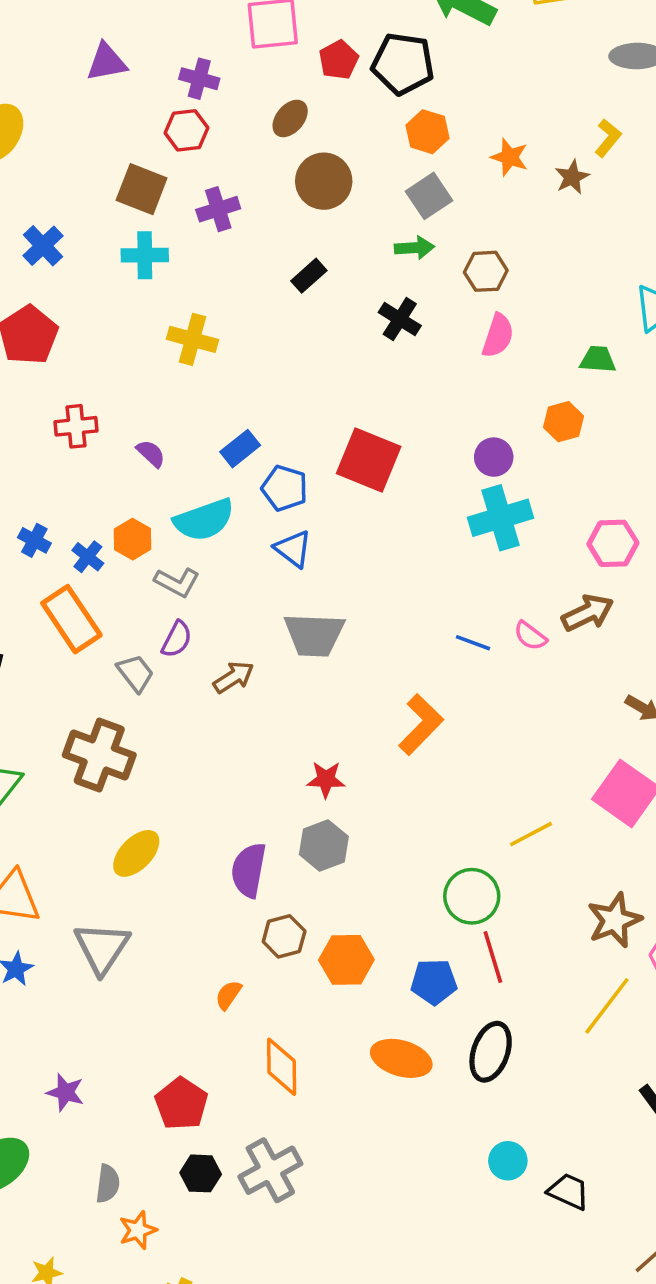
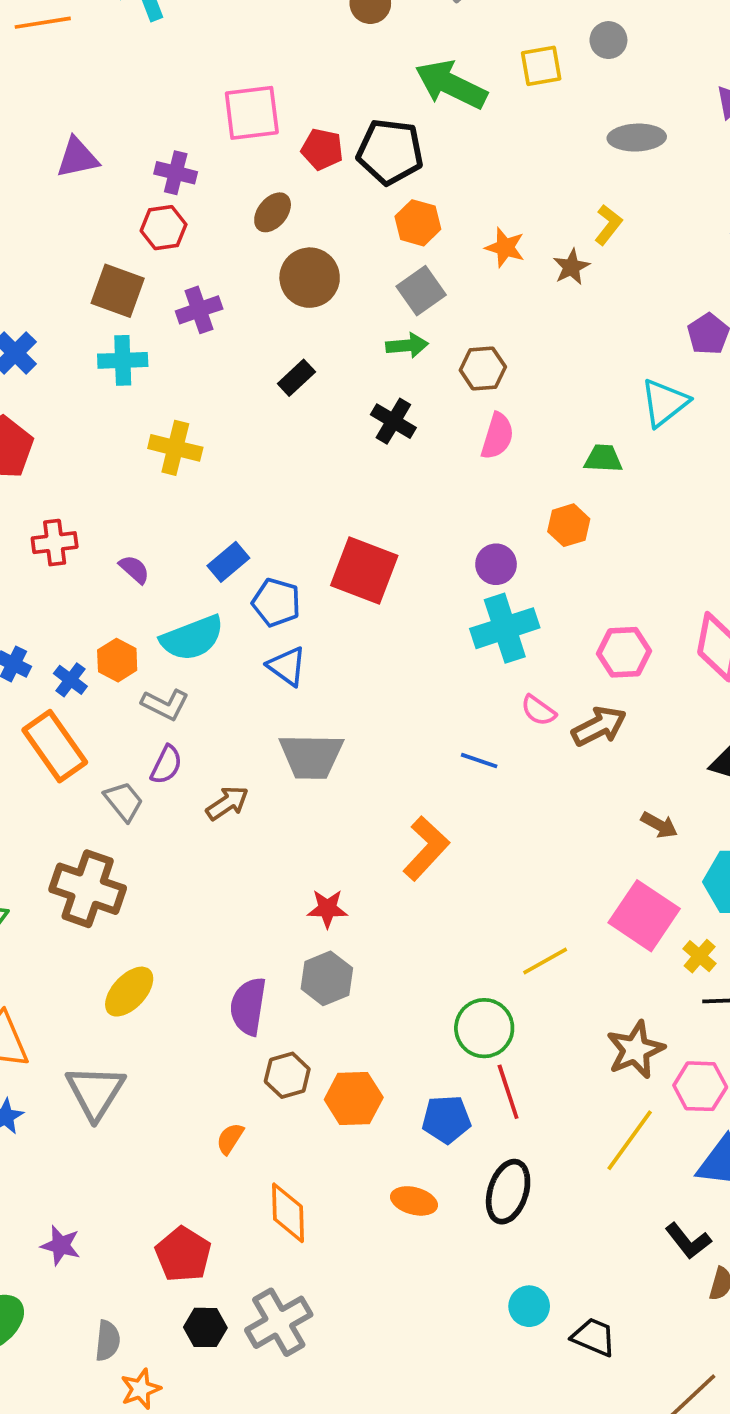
red pentagon: (339, 60) -> (322, 149), turned -30
pink semicircle: (530, 636) -> (538, 710), moved
orange ellipse: (401, 1058) -> (414, 1201), size x0.7

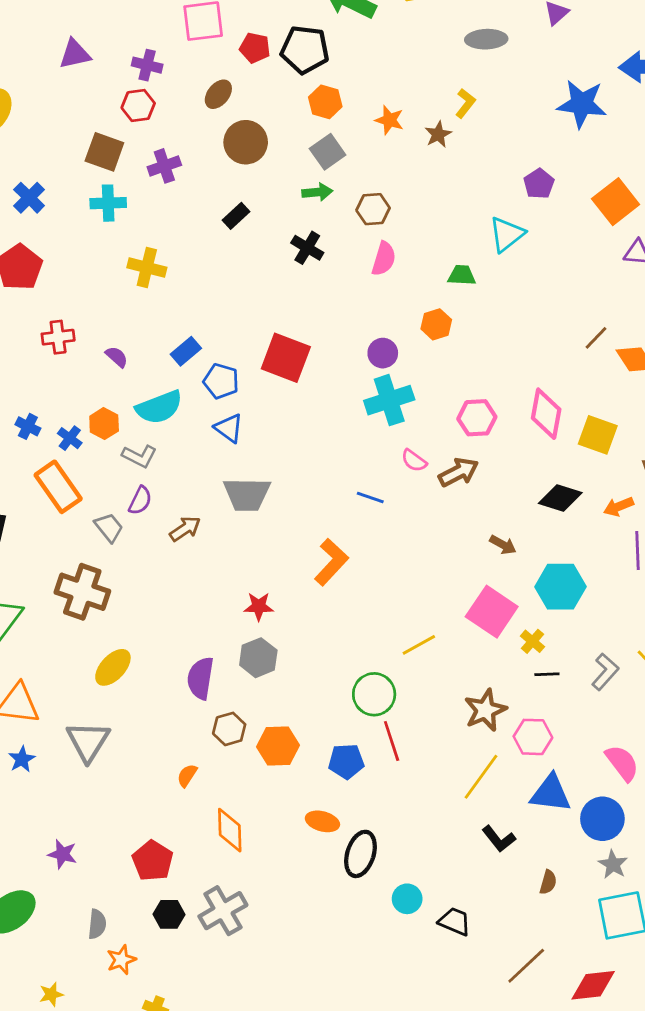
black ellipse: (508, 1192) -> (360, 854), moved
black L-shape: (688, 1241) -> (499, 839), moved

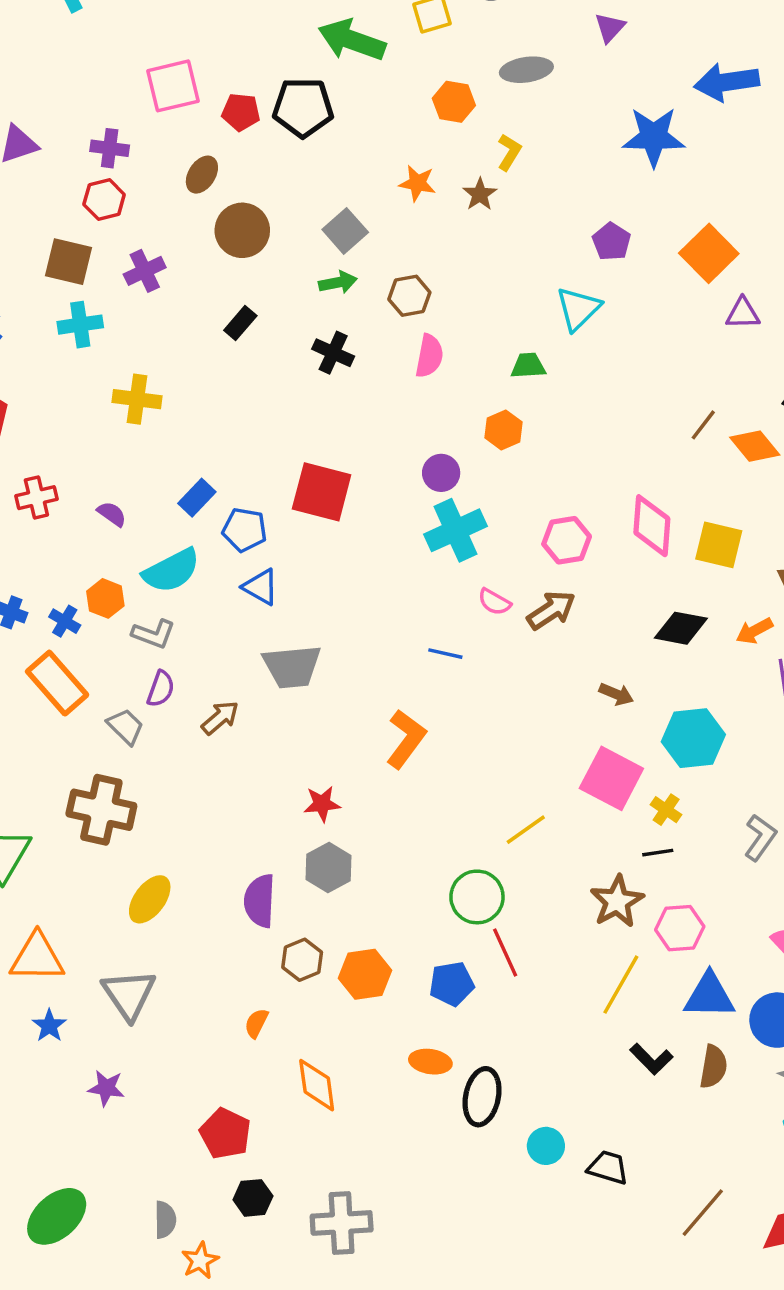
orange hexagon: (325, 102) -> (454, 102), moved
black line: (547, 674) -> (658, 853), moved
purple star: (62, 854) -> (106, 1088), moved
brown semicircle: (548, 882) -> (713, 1067), moved, size x1.4
gray cross: (223, 911) -> (342, 1223), moved, turned 33

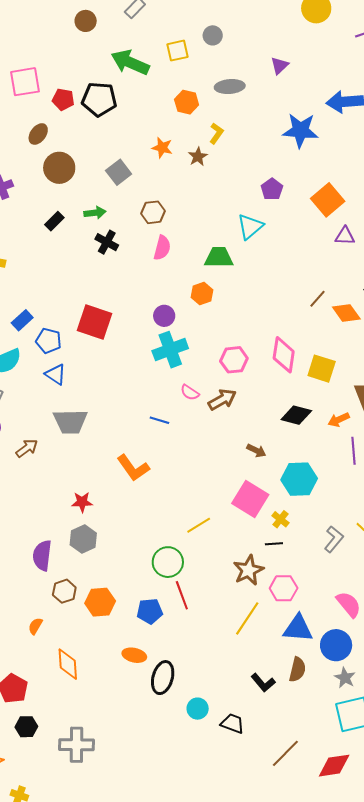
green arrow: (338, 282) -> (95, 213), moved
green trapezoid: (528, 366) -> (219, 257), size x1.4
orange L-shape: (406, 739) -> (133, 468), turned 104
black L-shape: (651, 1059) -> (263, 683), moved

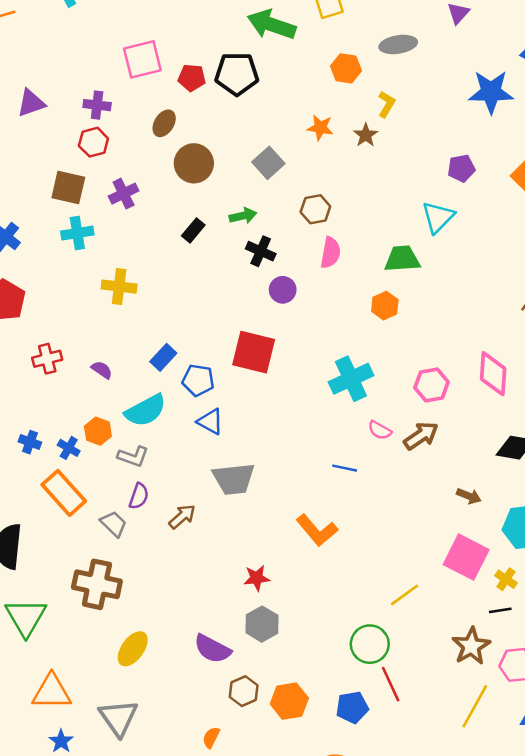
purple pentagon: (272, 189) -> (461, 168), turned 30
purple circle: (164, 316) -> (283, 290), moved
purple semicircle: (42, 555) -> (212, 649), turned -64

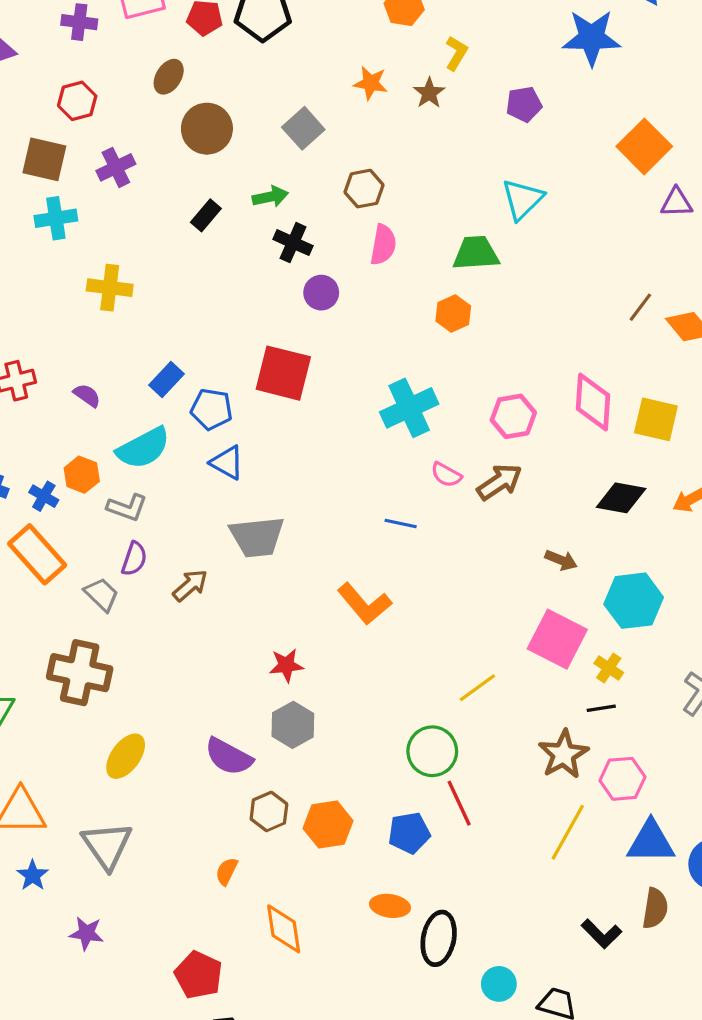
purple cross: (97, 105) -> (79, 22), moved
purple pentagon: (461, 168) -> (524, 104), moved

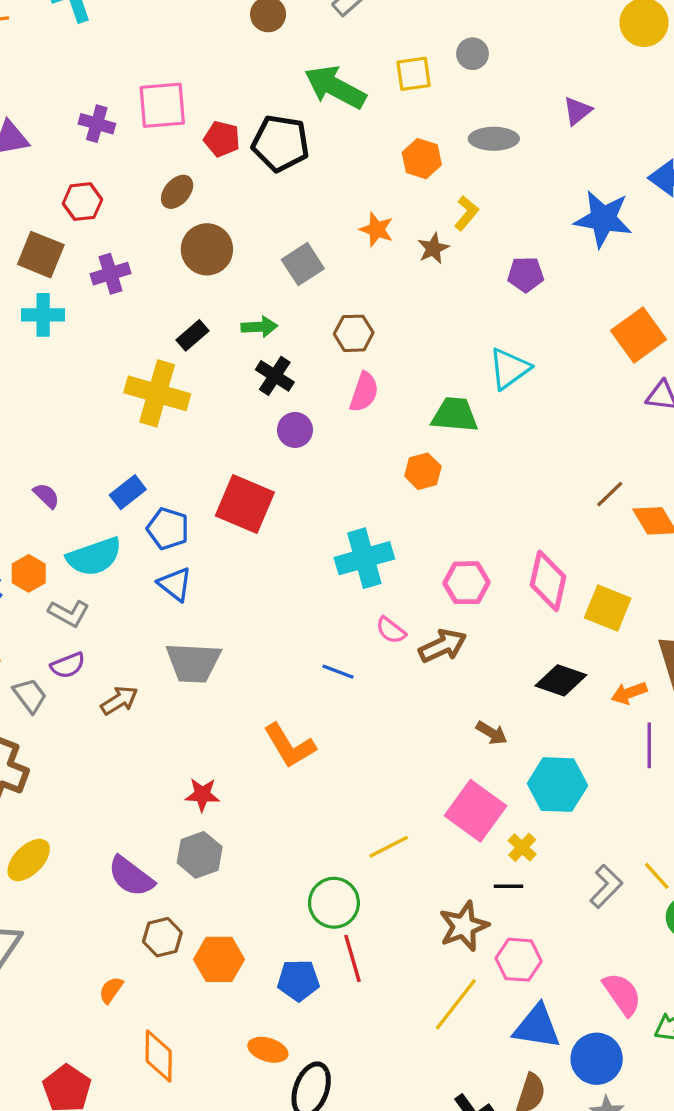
yellow cross: (110, 288) -> (157, 393), moved, size x1.4
purple semicircle: (134, 559) -> (68, 665), turned 40

